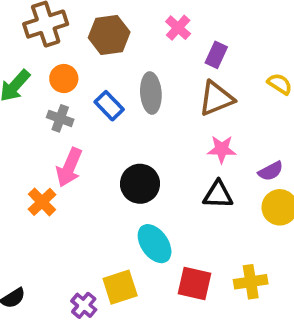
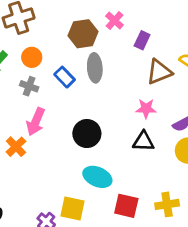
brown hexagon: (109, 35) -> (83, 34), moved
brown triangle: (216, 98) -> (159, 72), moved
cyan ellipse: (155, 244) -> (97, 177), turned -32
yellow square: (120, 287) -> (72, 208), turned 30

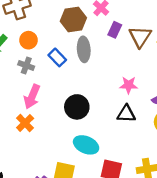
purple rectangle: (142, 40) -> (115, 30), moved
brown triangle: (159, 72) -> (140, 37), moved, turned -35
orange cross: (16, 147) -> (25, 123), moved

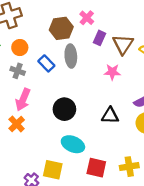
pink star: (129, 85) -> (112, 72), moved

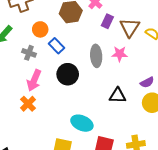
orange circle: (20, 48) -> (40, 29), moved
gray ellipse: (71, 56) -> (96, 56), moved
black circle: (64, 109) -> (68, 74), moved

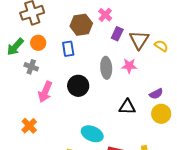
orange circle: (40, 29) -> (38, 43), moved
blue rectangle: (56, 46) -> (68, 49), moved, turned 35
gray cross: (29, 53) -> (31, 67), moved
orange cross: (28, 104) -> (29, 126), moved

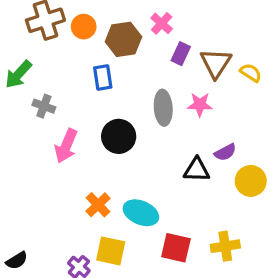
orange circle: (38, 43) -> (84, 27), moved
purple semicircle: (156, 94) -> (225, 152), moved
orange cross: (29, 126) -> (98, 205), moved

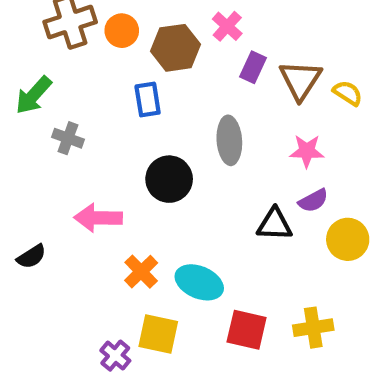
pink star: (200, 105) -> (307, 151), moved
pink arrow: (66, 146) -> (98, 218), moved, turned 68
black semicircle: (17, 260) -> (31, 257), moved

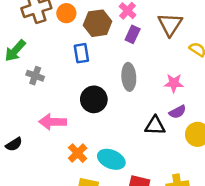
purple rectangle: (253, 67) -> (133, 34), moved
brown triangle: (300, 80) -> (170, 24), moved

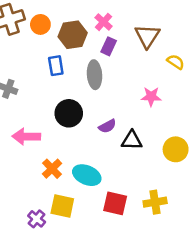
gray ellipse: (129, 77) -> (94, 75), moved
purple semicircle: (178, 112) -> (107, 126), moved

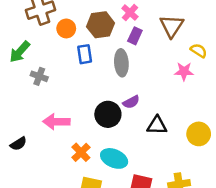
orange circle: (40, 24) -> (66, 28), moved
pink star: (151, 97) -> (184, 71), moved
black circle: (69, 113) -> (108, 114), moved
purple semicircle: (107, 126) -> (131, 102), moved

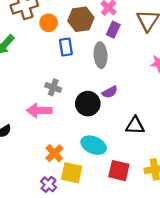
gray cross: (39, 76) -> (53, 87), moved
black triangle: (157, 125) -> (135, 126), moved
orange cross: (81, 152) -> (54, 153), moved

